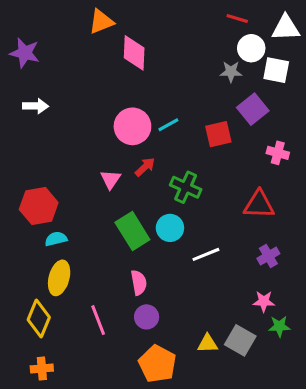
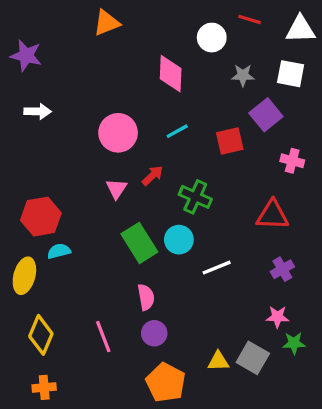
white circle: (251, 48) -> (212, 38), moved
pink diamond: (134, 53) -> (171, 74), moved
pink circle: (132, 126) -> (118, 133), moved
yellow ellipse: (59, 278) -> (24, 276), moved

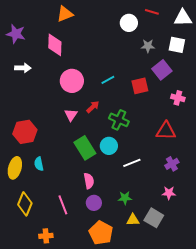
pink diamond: (171, 74) -> (55, 45), moved
cyan semicircle: (59, 251) -> (39, 164), moved, turned -88
green star: (294, 343) -> (125, 198), moved
orange cross: (44, 387) -> (46, 236), moved

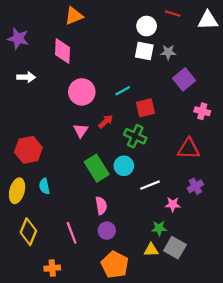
white square: (177, 45) -> (144, 51), moved
red square: (140, 86) -> (145, 108), moved
pink star: (169, 193) -> (173, 204), moved
green star: (125, 198) -> (159, 228), moved

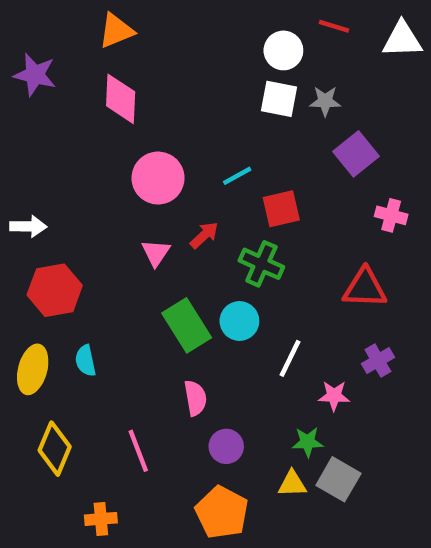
orange triangle: (74, 16) -> (116, 31), moved
white arrow: (26, 77) -> (28, 226), moved
white line: (150, 185) -> (290, 358), turned -42
purple circle: (107, 231) -> (226, 446), moved

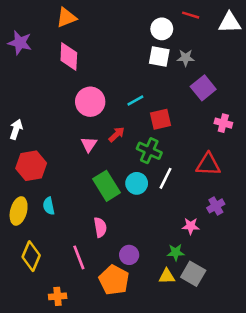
white arrow: (28, 226) -> (16, 129), turned -72
white line: (290, 358) -> (166, 178), moved
pink semicircle: (195, 398) -> (100, 227), moved
orange pentagon: (222, 512) -> (114, 280), moved

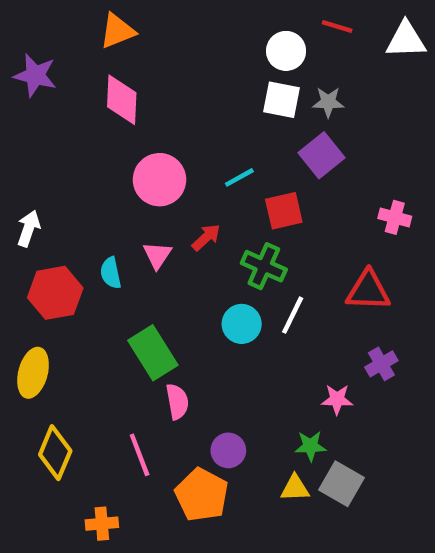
purple square: (203, 88) -> (322, 155), moved
green rectangle: (107, 186) -> (153, 353), moved
cyan semicircle: (49, 206) -> (111, 273), moved

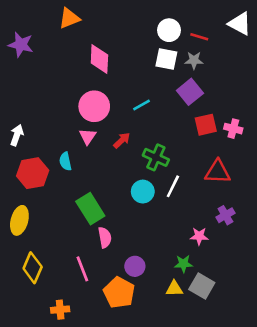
red line: (337, 27) -> (199, 37), moved
white triangle: (406, 40) -> (240, 24), turned 30
pink diamond: (122, 100) -> (99, 59), moved
red square: (284, 211) -> (206, 125), moved
pink triangle: (157, 255) -> (88, 136), moved

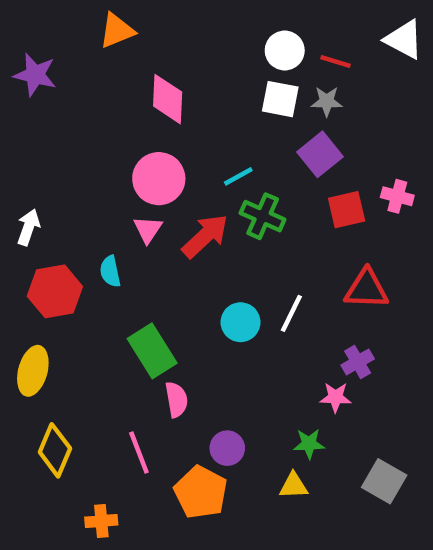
pink cross: (233, 129) -> (397, 196), moved
red arrow: (122, 140) -> (205, 236), size x1.6
green cross: (156, 157) -> (263, 216), moved
purple cross: (225, 215) -> (358, 362), moved
gray square: (202, 286) -> (384, 481), moved

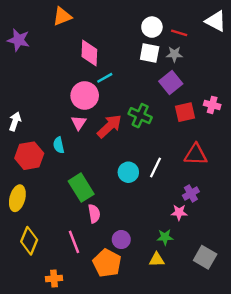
cyan line: (238, 176) -> (105, 78), moved

